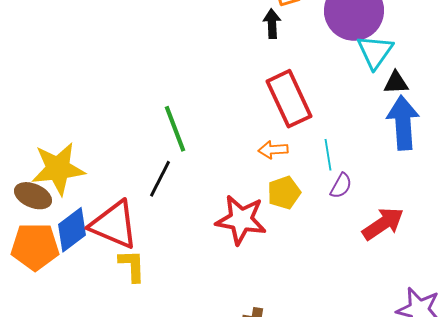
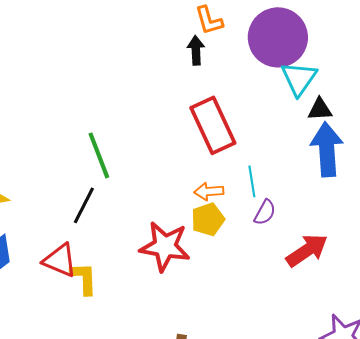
orange arrow: (273, 150) -> (209, 191), moved
red triangle: (114, 225) -> (60, 260), moved, size x0.7
yellow L-shape: (132, 266) -> (84, 278), moved

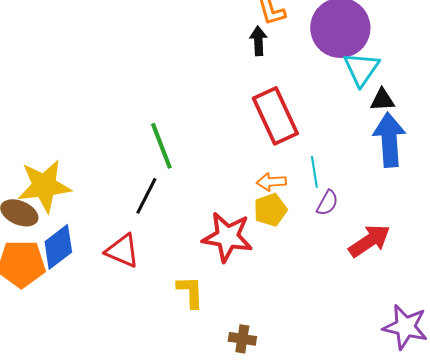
yellow L-shape: (84, 278) -> (190, 292), moved

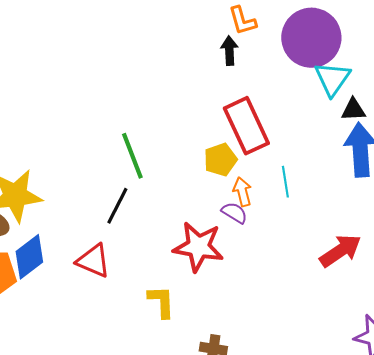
orange arrow: (271, 182) -> (242, 192), turned 80
purple semicircle: (327, 203) -> (234, 213), moved, turned -88
yellow pentagon: (270, 210) -> (220, 160), moved

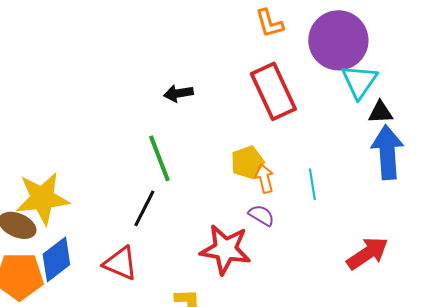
black arrow: (229, 51) -> (178, 93), moved, turned -96
red rectangle: (246, 126) -> (273, 91), moved
orange arrow: (242, 192) -> (264, 178), moved

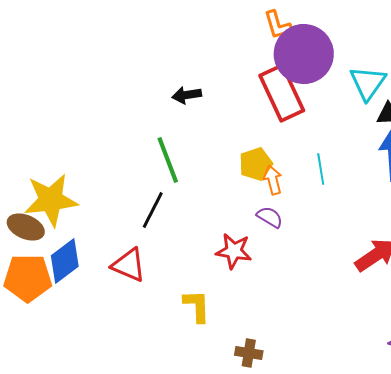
purple circle: (338, 40) -> (304, 54), moved
cyan line: (312, 184) -> (321, 169), moved
red star: (225, 249) -> (234, 251), size x0.7

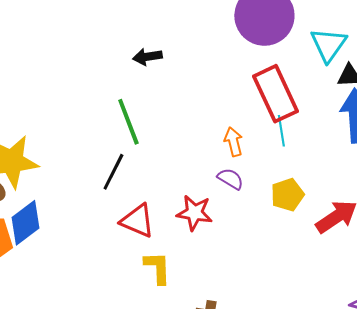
red rectangle: (282, 93) -> (275, 94), moved
yellow pentagon: (256, 164) -> (287, 195), moved
red triangle: (129, 265) -> (137, 221), moved

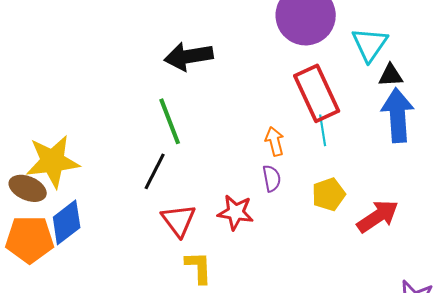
black arrow: (147, 57) -> (189, 56), size x1.6
purple semicircle: (230, 179) -> (272, 178), turned 48
red triangle: (137, 221) -> (179, 220), turned 30

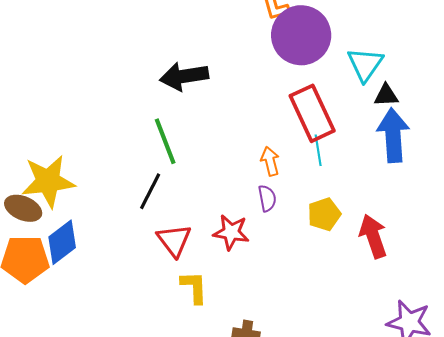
red arrow: (378, 216) -> (373, 236), turned -75

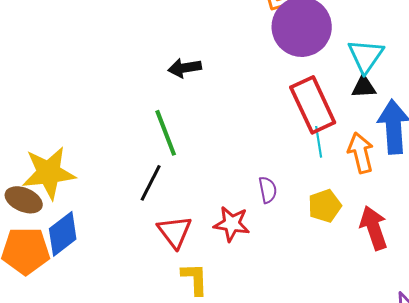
black arrow: (184, 76) -> (185, 68), size x0.7
black triangle: (386, 95) -> (364, 87), moved
orange arrow: (270, 161) -> (361, 153), moved, size x1.4

